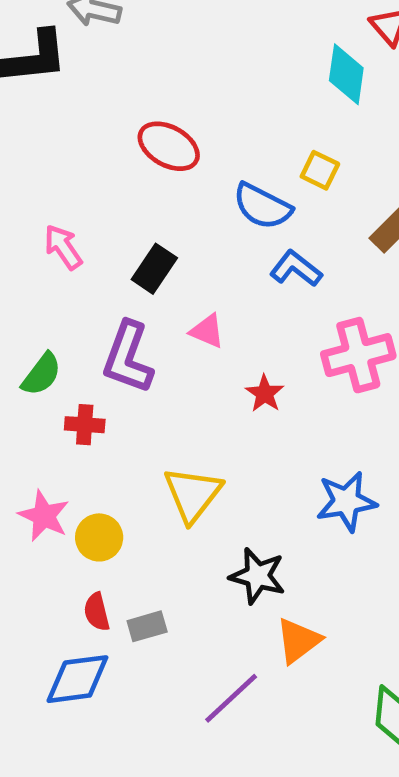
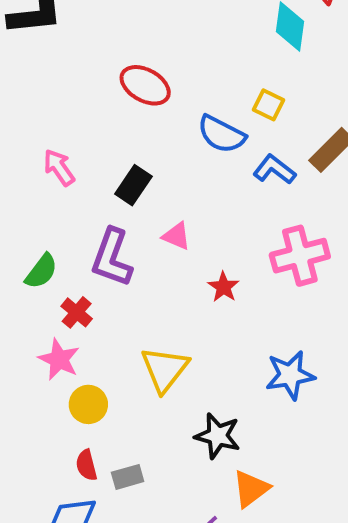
blue L-shape: (296, 269) -> (274, 169), moved
red cross: (85, 425) -> (77, 312), turned 36
pink star: (44, 516) -> (59, 359), moved

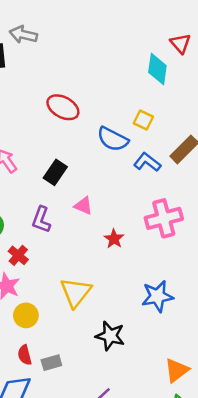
purple L-shape: (112, 258) -> (41, 220), size x0.7
orange triangle: (251, 489) -> (177, 370), moved

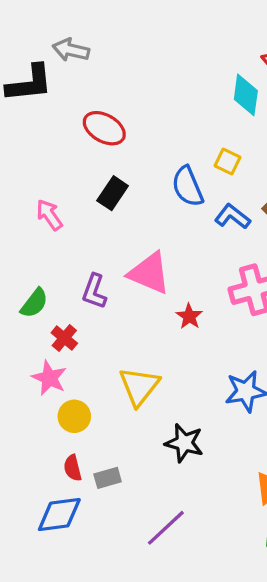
red ellipse: (63, 107) -> (104, 128), moved
blue semicircle: (113, 139) -> (188, 186), turned 40
black rectangle: (55, 172) -> (113, 193), moved
pink triangle: (83, 206) -> (149, 273), size x1.8

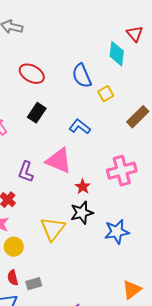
yellow square: (227, 162) -> (106, 94), turned 35
blue semicircle: (188, 186) -> (82, 76), moved
blue L-shape: (232, 216) -> (80, 127), moved
black star: (184, 443) -> (82, 213), moved, turned -30

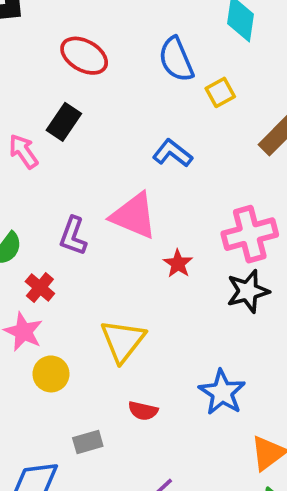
black rectangle: (37, 113) -> (64, 122), moved
black star: (82, 213) -> (248, 291), moved
blue star: (117, 232) -> (222, 392), moved, turned -30
red semicircle: (13, 278) -> (143, 411), moved, turned -63

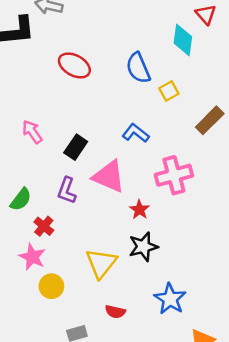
black rectangle: (64, 122) -> (76, 147), moved
pink cross: (250, 234) -> (174, 175), moved
black star: (248, 291) -> (143, 247), moved

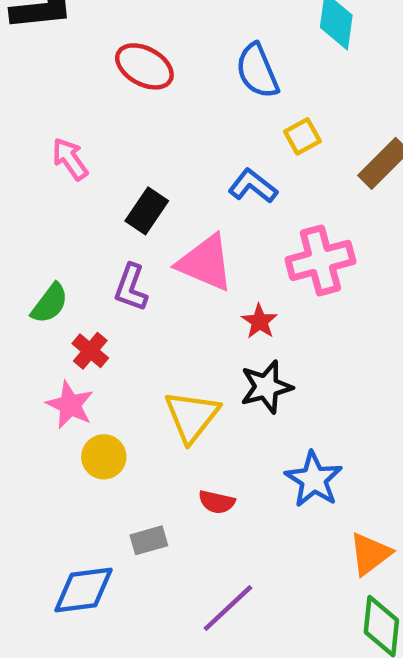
yellow square: (169, 91) -> (302, 136), moved
pink arrow: (32, 132) -> (70, 159), moved

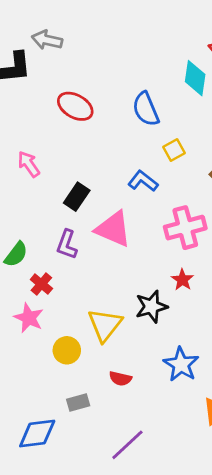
red star: (260, 321) -> (182, 280), moved
yellow circle: (104, 457) -> (67, 350), moved

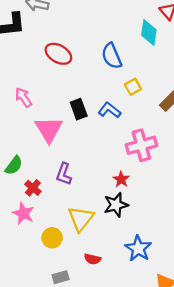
black rectangle: (77, 197) -> (79, 109), moved, turned -54
pink triangle: (113, 229) -> (49, 129), moved, turned 36
purple L-shape: (67, 245) -> (64, 174), moved
red star: (182, 280) -> (121, 179), moved

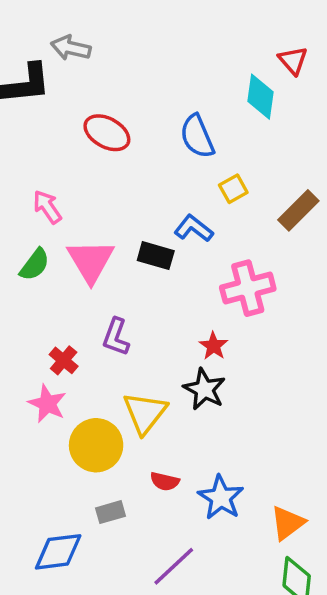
black rectangle: (79, 109) -> (156, 256), moved, turned -54
green semicircle: (14, 165) -> (35, 265), moved
black star: (116, 205) -> (204, 389), turned -30
yellow circle: (52, 238) -> (96, 445), size x1.5
blue star: (138, 248) -> (221, 498), moved

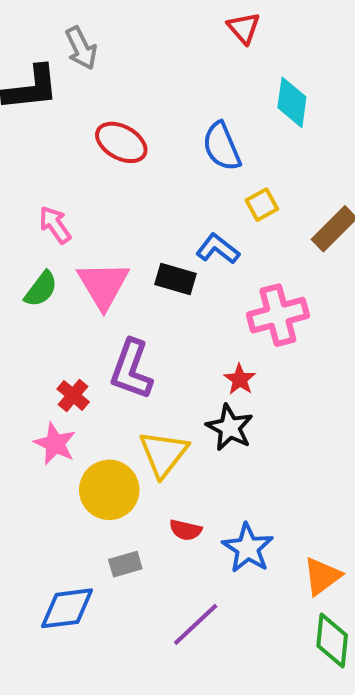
gray arrow: (71, 48) -> (81, 48), turned -129
red triangle: (293, 60) -> (244, 28), moved
purple L-shape: (116, 337) -> (131, 369), size x1.4

